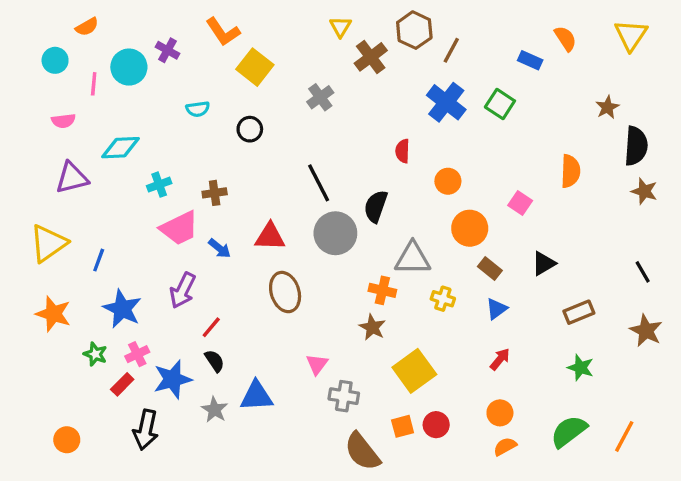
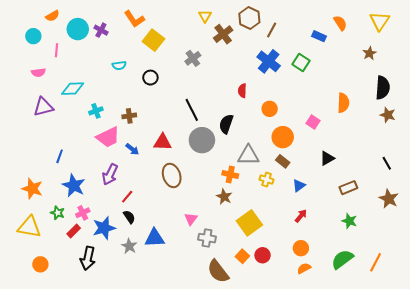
cyan circle: (129, 67) -> (78, 29), moved
brown star: (607, 107) -> (370, 53), moved
yellow triangle: (48, 243) -> (29, 227), moved, turned 45
brown rectangle: (490, 269) -> (283, 161), moved
orange square: (403, 426) -> (242, 256), turned -32

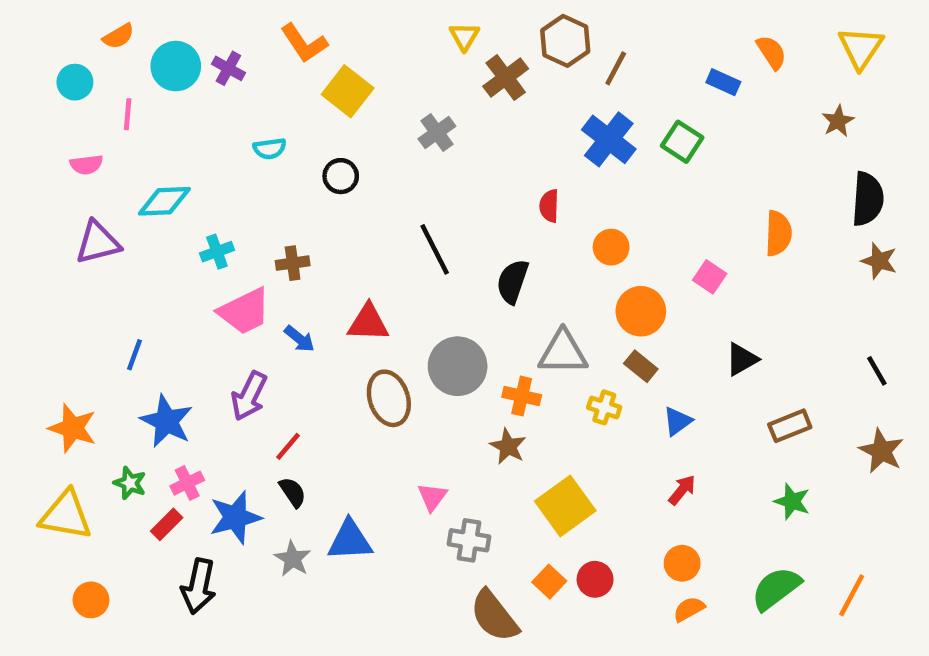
gray circle: (202, 140) -> (458, 366), moved

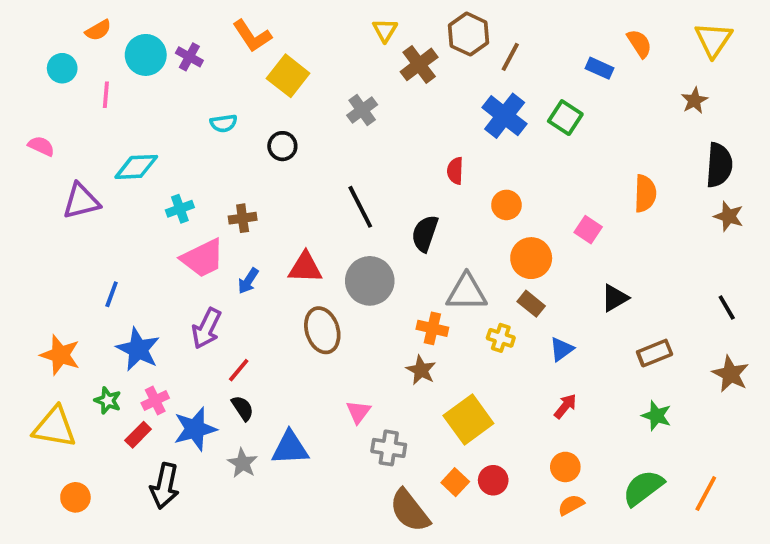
pink semicircle: (86, 165) -> (41, 146), moved, turned -148
blue arrow: (299, 339) -> (248, 281), turned 84
gray circle: (458, 366) -> (370, 281), moved

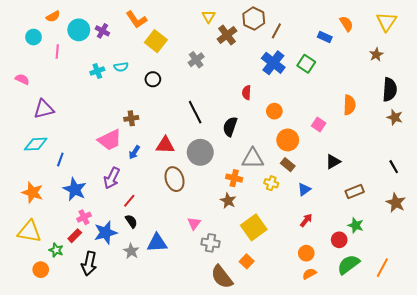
cyan diamond: (136, 167) -> (36, 144), moved
cyan cross: (180, 209) -> (97, 71), moved
green star: (108, 401) -> (56, 250), moved
red circle: (493, 480) -> (339, 240), moved

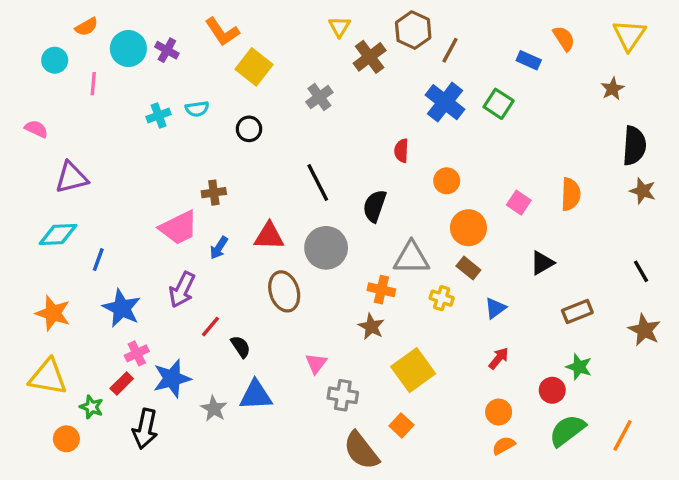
orange semicircle: (349, 105) -> (571, 194), moved
black semicircle: (131, 221) -> (241, 347), moved

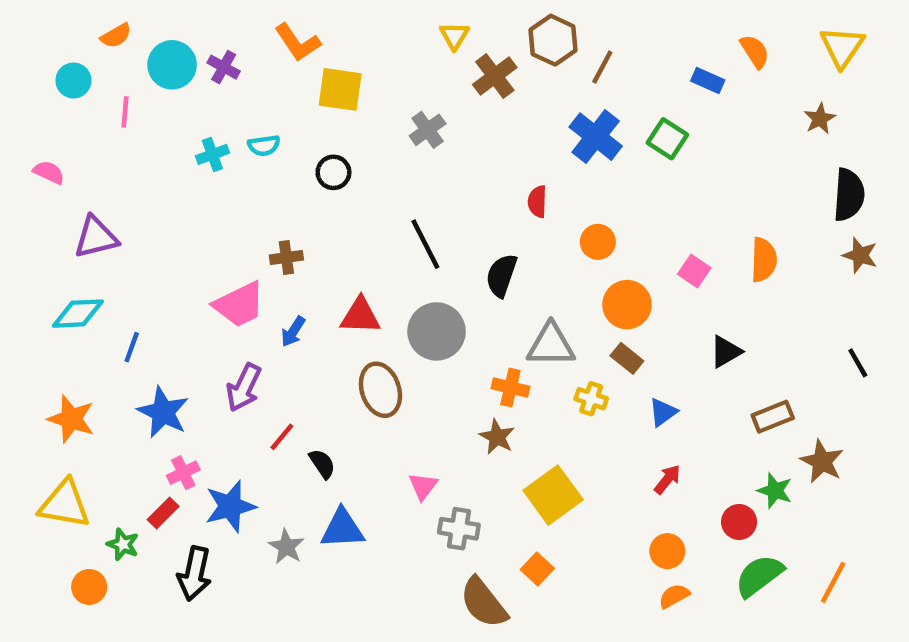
yellow square: (254, 67) -> (340, 89), turned -30
brown star: (644, 330) -> (822, 461), moved

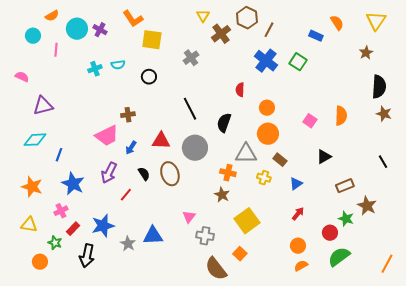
orange circle: (627, 305) -> (268, 134), moved
black semicircle: (322, 464) -> (144, 174), moved
pink cross: (183, 473) -> (61, 211), moved
yellow triangle: (64, 504) -> (29, 225), size x0.7
orange line: (833, 582) -> (387, 264), moved

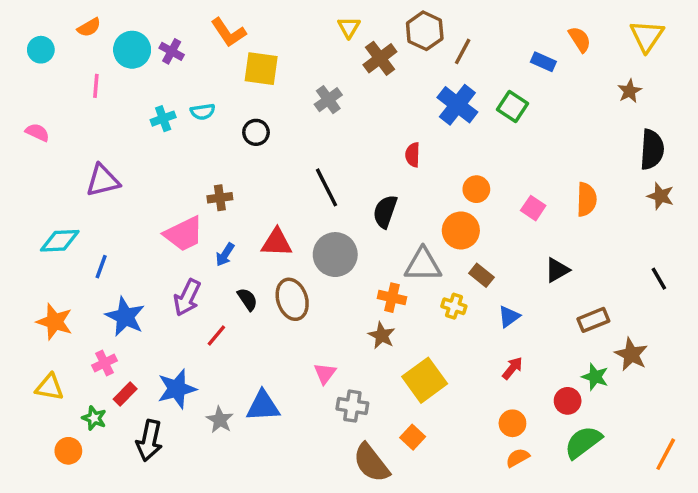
cyan circle: (33, 36) -> (41, 50), moved
purple triangle: (43, 106) -> (103, 181), moved
orange circle: (267, 108) -> (476, 189), moved

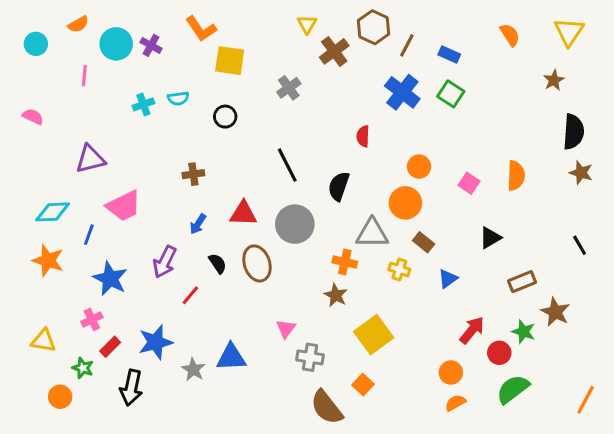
blue rectangle: (543, 62) -> (449, 54), moved
pink trapezoid: (184, 234) -> (124, 206), moved
orange star: (55, 322) -> (48, 260), moved
red arrow: (512, 368) -> (472, 330), moved, size x1.4

